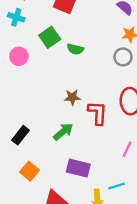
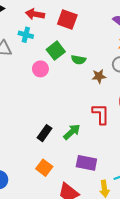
pink circle: (19, 56) -> (40, 69), moved
brown star: (72, 97) -> (99, 76), moved
black rectangle: (20, 135) -> (44, 133), moved

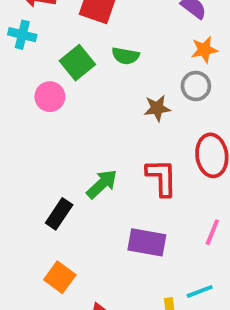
green semicircle: (79, 60) -> (125, 56), moved
green arrow: (72, 132) -> (102, 184), moved
purple rectangle: (86, 163) -> (147, 242), moved

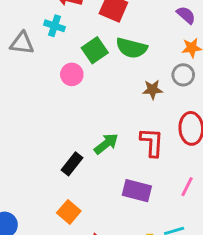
green semicircle: (125, 56) -> (132, 48), size x1.5

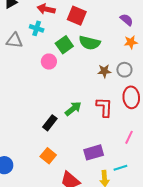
gray circle: (183, 75) -> (124, 70), moved
purple rectangle: (137, 191) -> (94, 152), moved, turned -30

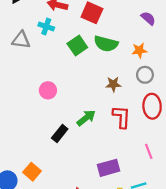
orange star: (131, 42) -> (139, 50), moved
pink circle: (49, 62) -> (48, 90), moved
brown star: (104, 71) -> (113, 84), moved
pink line: (129, 137) -> (149, 151), turned -48
orange square: (48, 156) -> (32, 172), moved

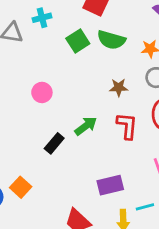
cyan cross: (46, 27) -> (42, 18), turned -35

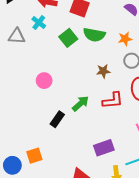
cyan cross: (42, 18) -> (39, 23), turned -32
red L-shape: (127, 126) -> (113, 100), turned 85
orange square: (21, 187) -> (34, 156), turned 35

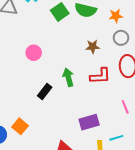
green arrow: (81, 103) -> (68, 77), turned -66
orange square: (34, 156) -> (20, 126), turned -35

